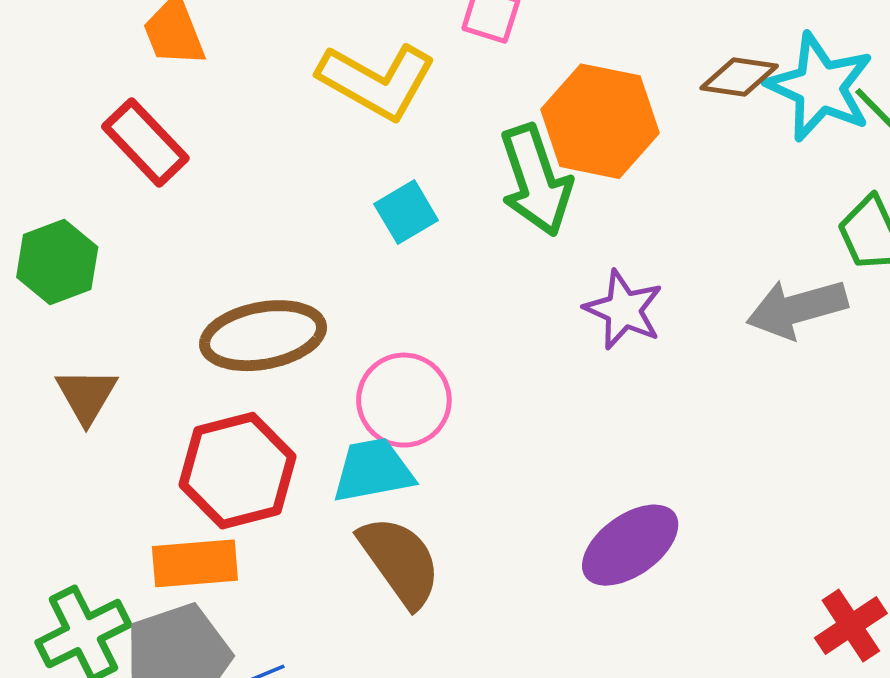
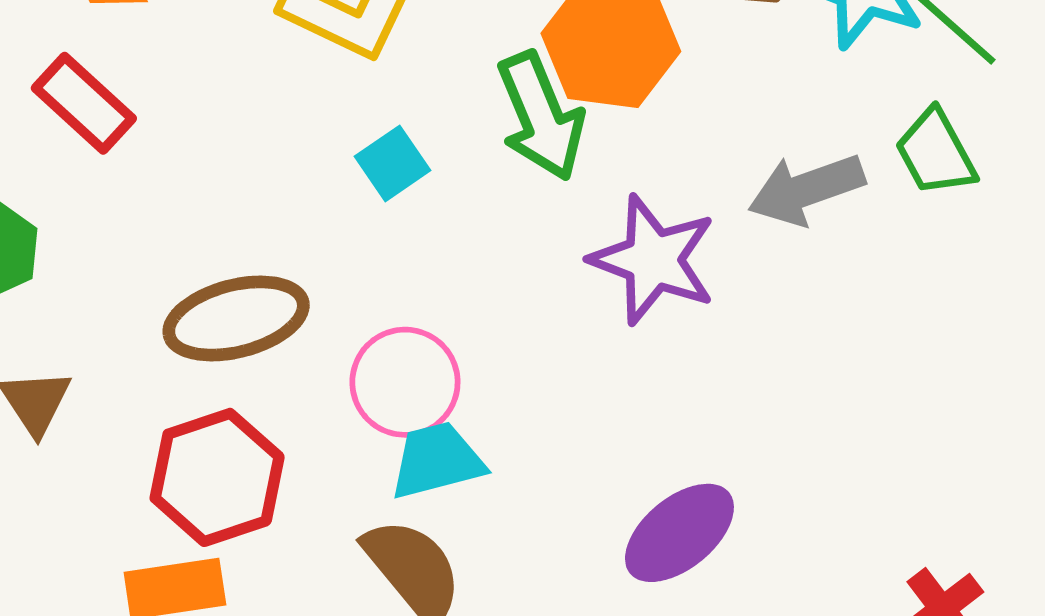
gray arrow: (797, 309) -> (806, 189), moved
purple star: (624, 310) -> (653, 260), size x1.4
cyan trapezoid: (373, 470) -> (437, 461), moved

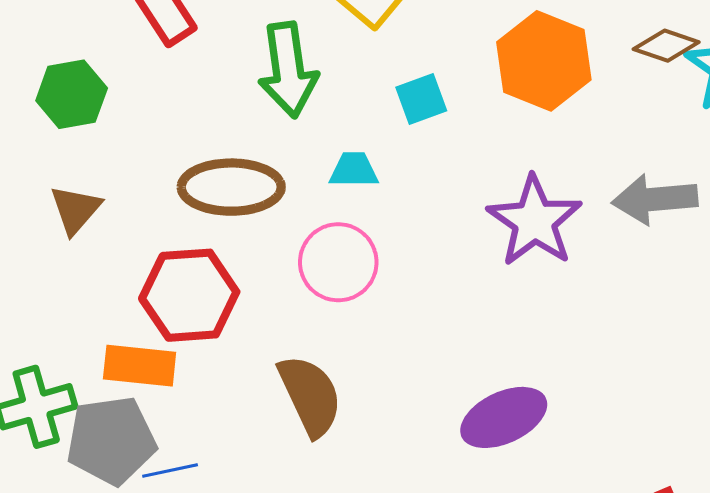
green arrow: (541, 116) -> (288, 70), moved
cyan square: (392, 163) -> (421, 99), moved
cyan trapezoid: (437, 461) -> (354, 170), moved, size x0.7

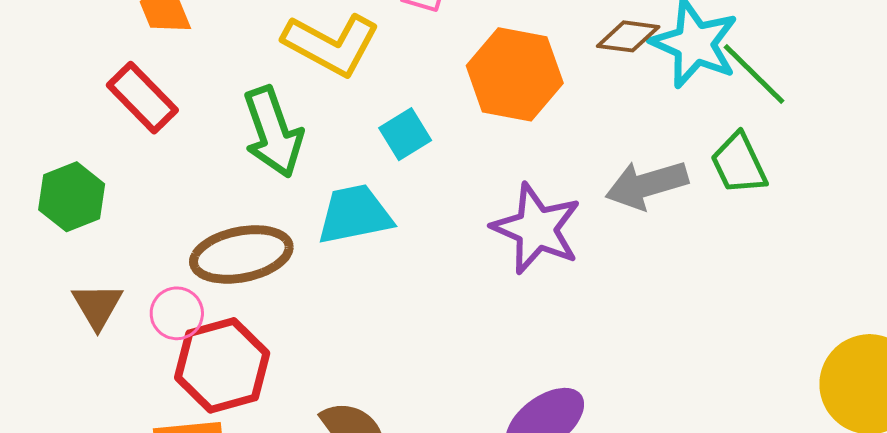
cyan trapezoid: (354, 170) -> (355, 214), size x1.6
pink circle: (338, 262) -> (177, 313), moved, size x0.7

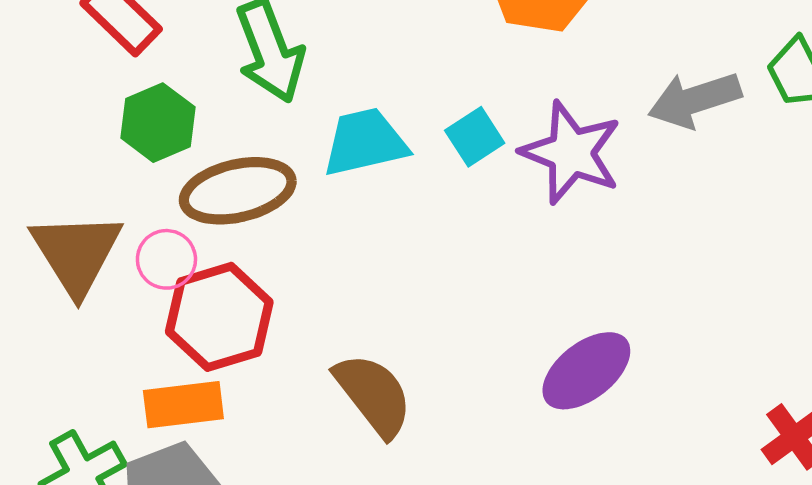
cyan square: (405, 134) -> (475, 137), moved
green hexagon: (72, 197) -> (158, 123), moved
brown triangle: (97, 306) -> (76, 253), size x1.6

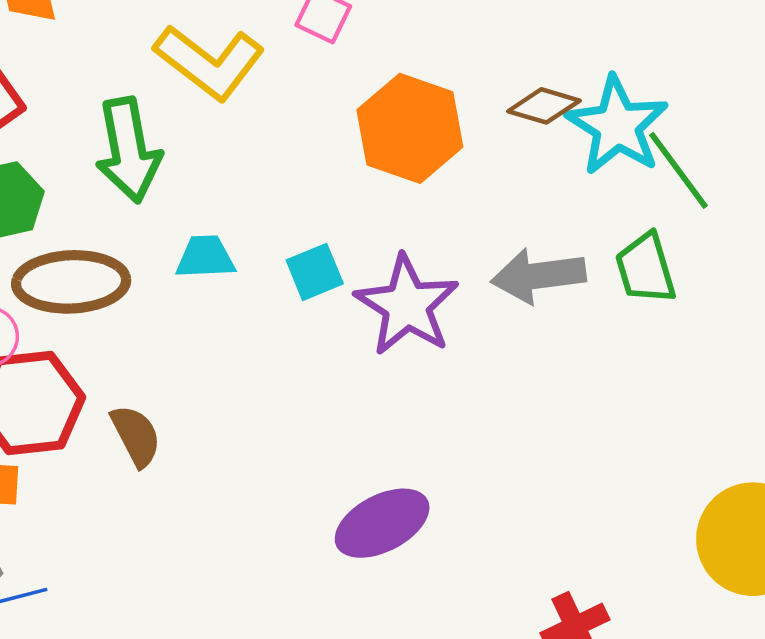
cyan trapezoid: (365, 142) -> (205, 257), size x0.7
brown semicircle: (373, 395) -> (136, 436), moved, size x0.7

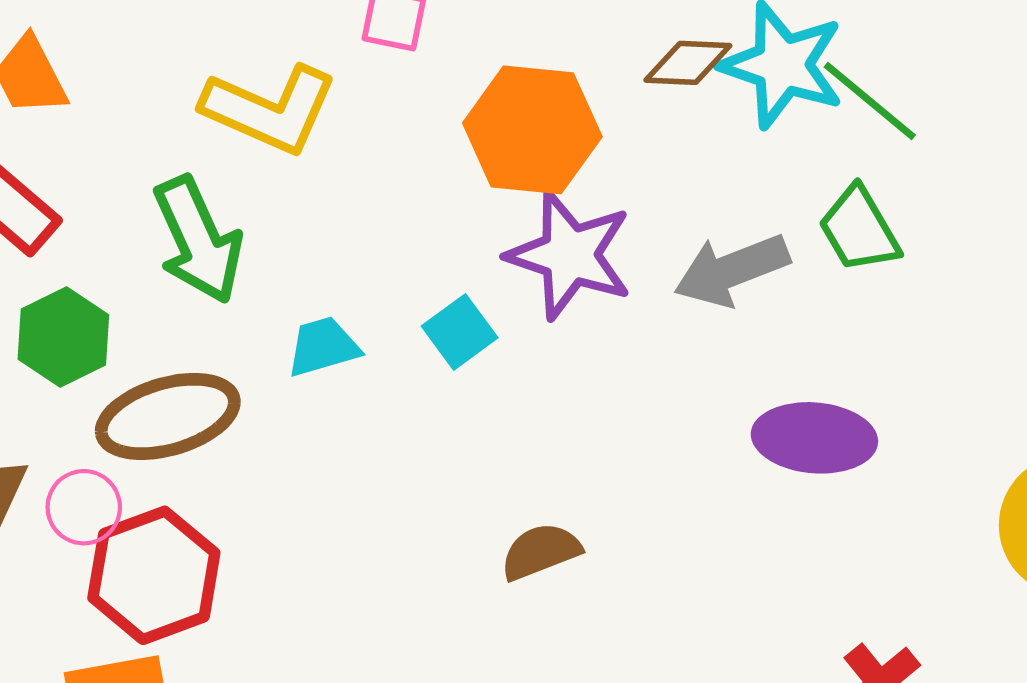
purple star: (407, 305) -> (570, 255), moved
brown semicircle: (136, 436) -> (541, 551), moved, turned -70
purple ellipse: (382, 523) -> (814, 438), moved, turned 46

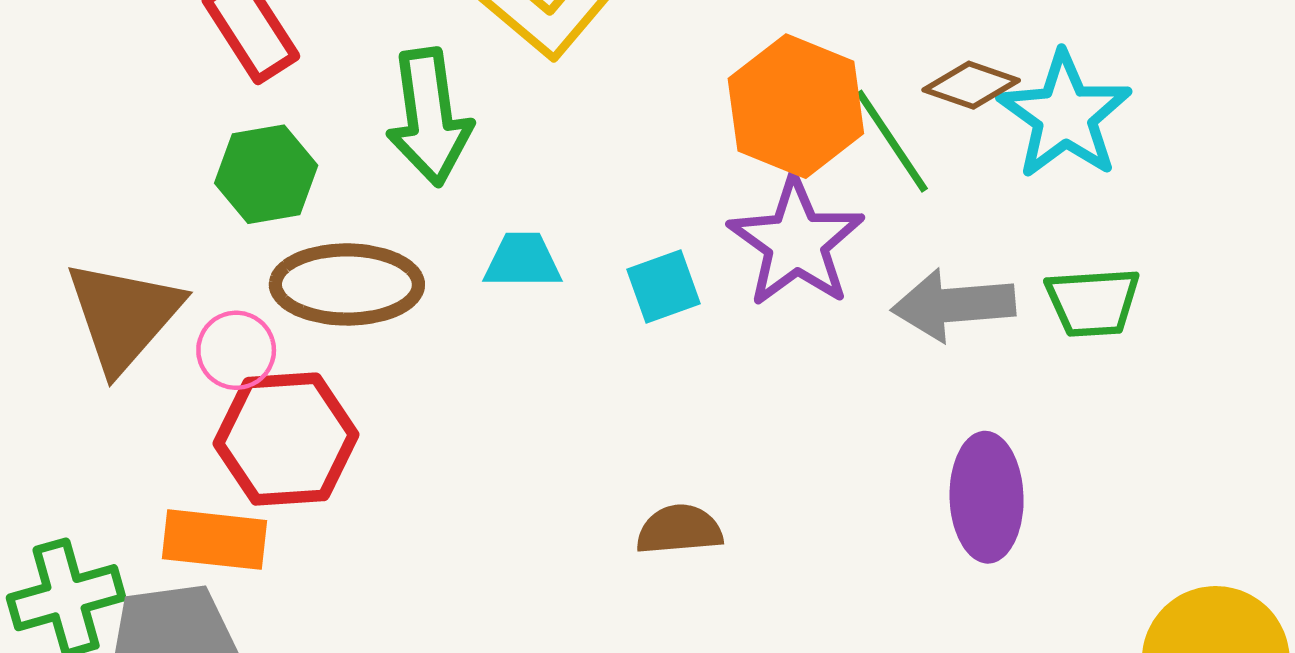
green line: (870, 101) -> (892, 141), moved
green trapezoid: (859, 229) -> (1093, 302), turned -80
purple ellipse: (814, 438) -> (987, 497), turned 67

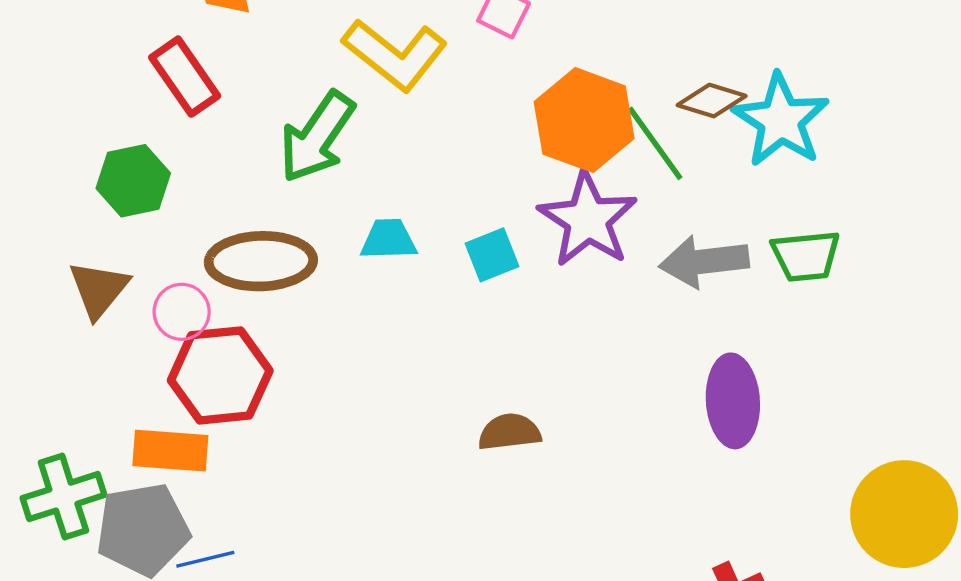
green arrow: (429, 117) -> (317, 137), turned 44
green hexagon: (266, 174) -> (133, 181), moved
brown triangle: (124, 316) -> (99, 289), size x0.7

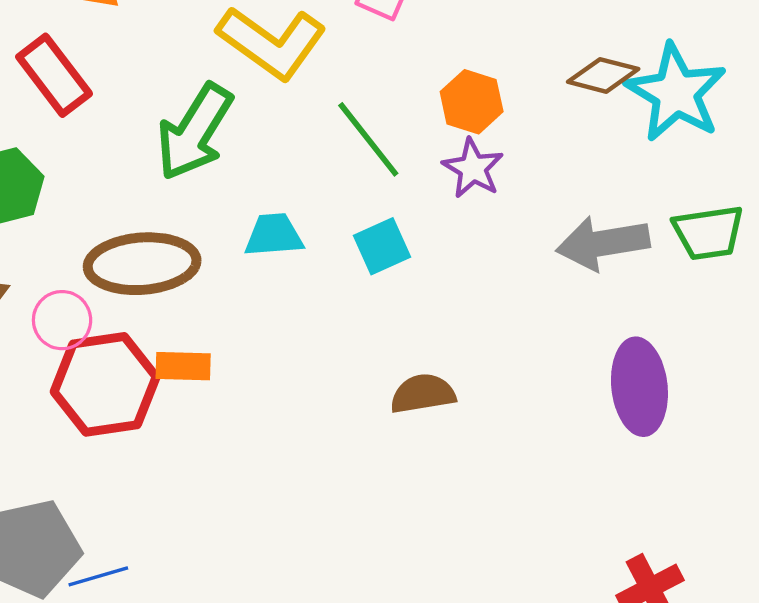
orange hexagon: (584, 120) -> (472, 102), size x0.6
green line: (655, 143) -> (368, 139), moved
purple star: (588, 219) -> (473, 168), moved, size x0.6
brown semicircle: (509, 432) -> (423, 394), moved
orange rectangle: (170, 451) -> (183, 366), moved, size x0.7

